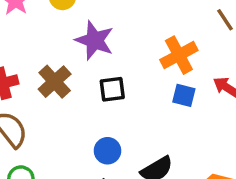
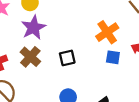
purple star: (95, 40) -> (33, 28), moved, turned 30

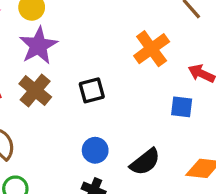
blue square: (113, 57) -> (182, 107), moved

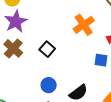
black square: (92, 90) -> (47, 49), turned -35

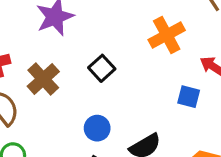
brown cross: (13, 48) -> (43, 79), moved

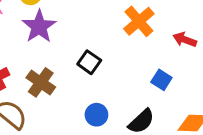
blue square: (189, 97) -> (161, 80), moved, turned 30

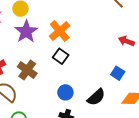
orange cross: (139, 21) -> (60, 31), moved
blue square: (161, 80) -> (118, 73), moved

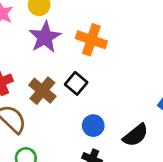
orange cross: (60, 31) -> (91, 40), turned -35
black square: (61, 56) -> (76, 83), moved

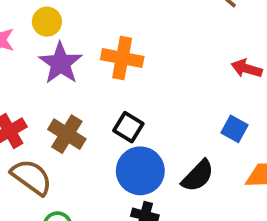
black square: (76, 83) -> (128, 127), moved
blue circle: (93, 126) -> (140, 171), size x1.6

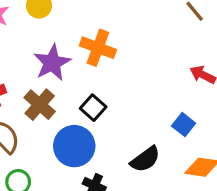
purple star: (60, 63) -> (52, 63), moved
blue circle: (140, 171) -> (74, 146), moved

